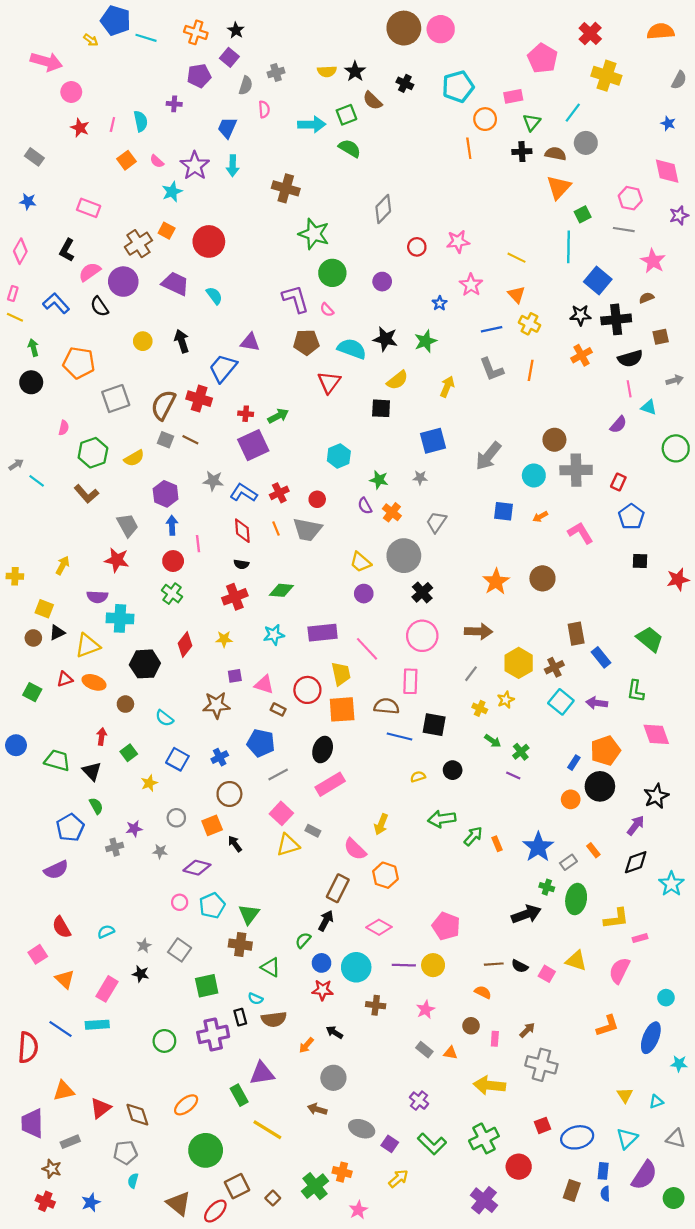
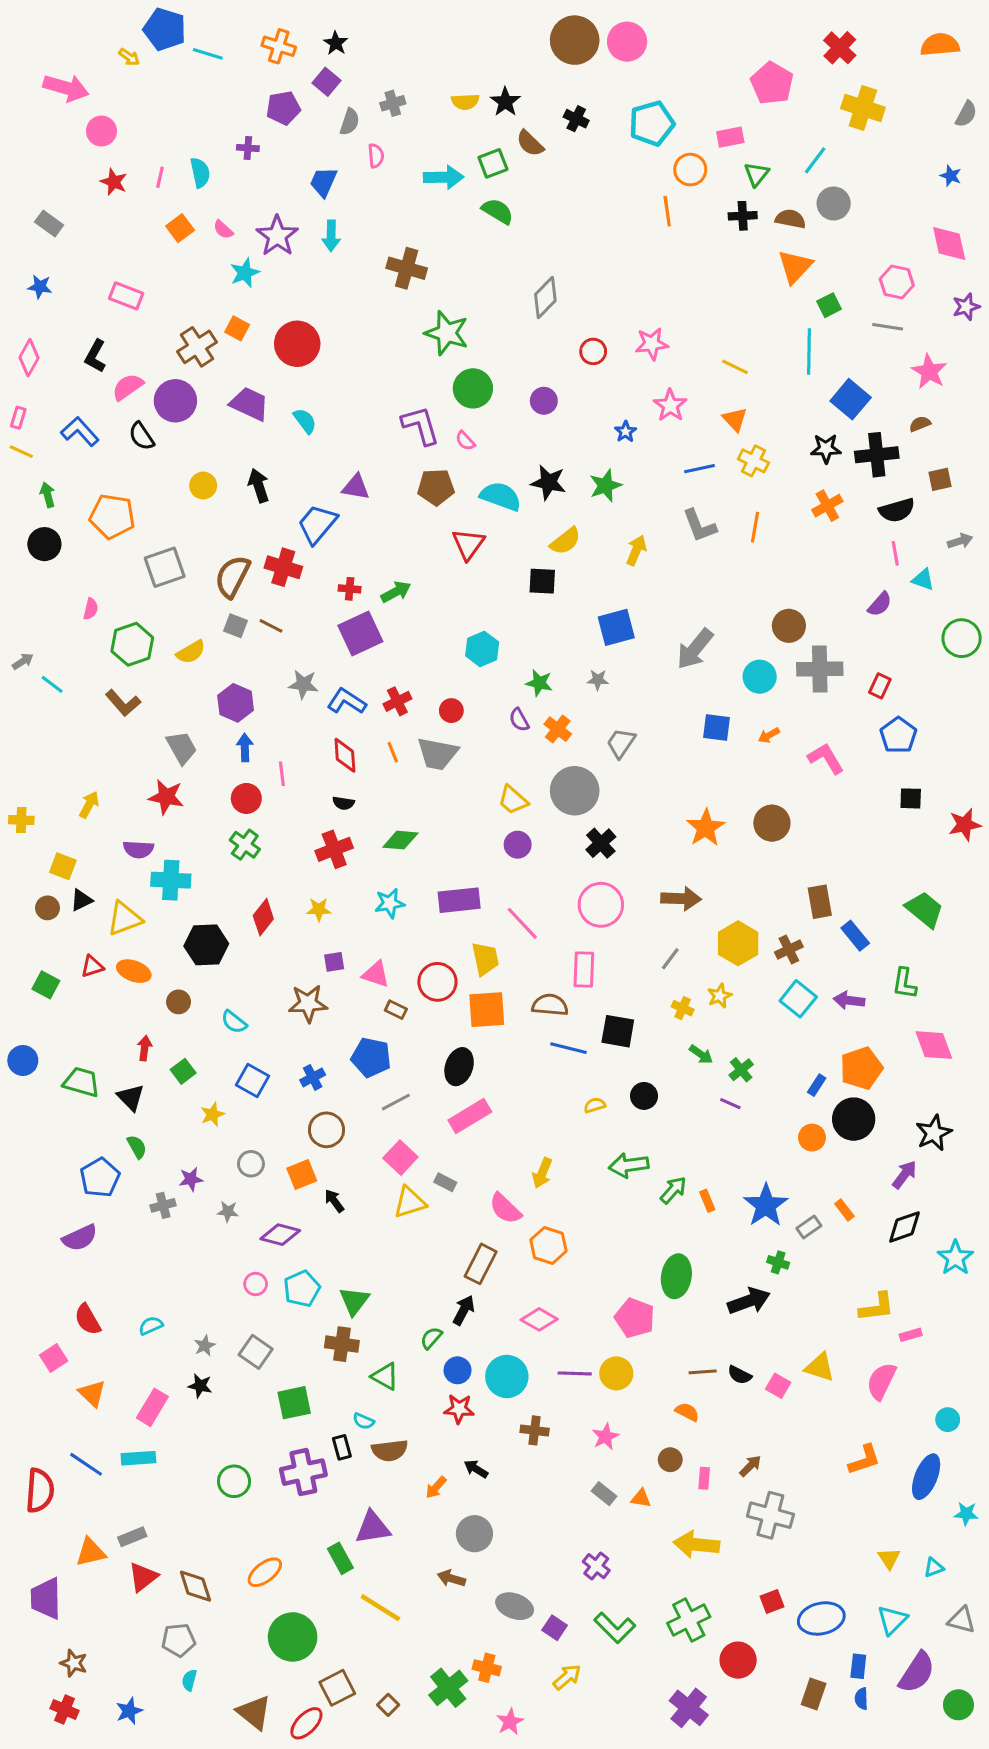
green ellipse: (576, 899) -> (676, 1276), moved
gray rectangle: (70, 1142) -> (132, 1537), moved

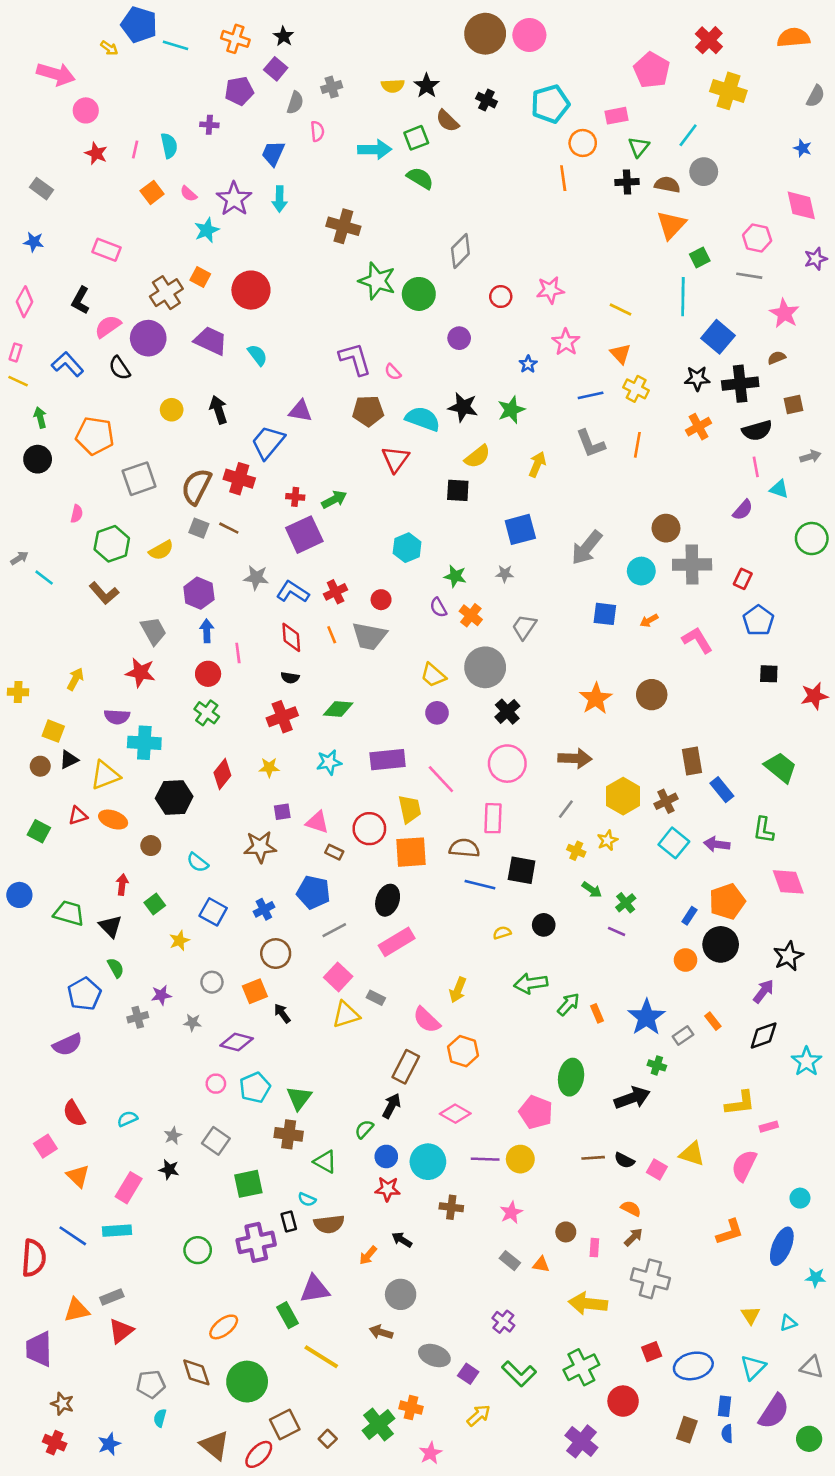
green circle: (473, 388) -> (419, 294), moved
orange semicircle: (687, 1412) -> (631, 1209), moved
brown diamond: (195, 1586) -> (196, 1372), moved

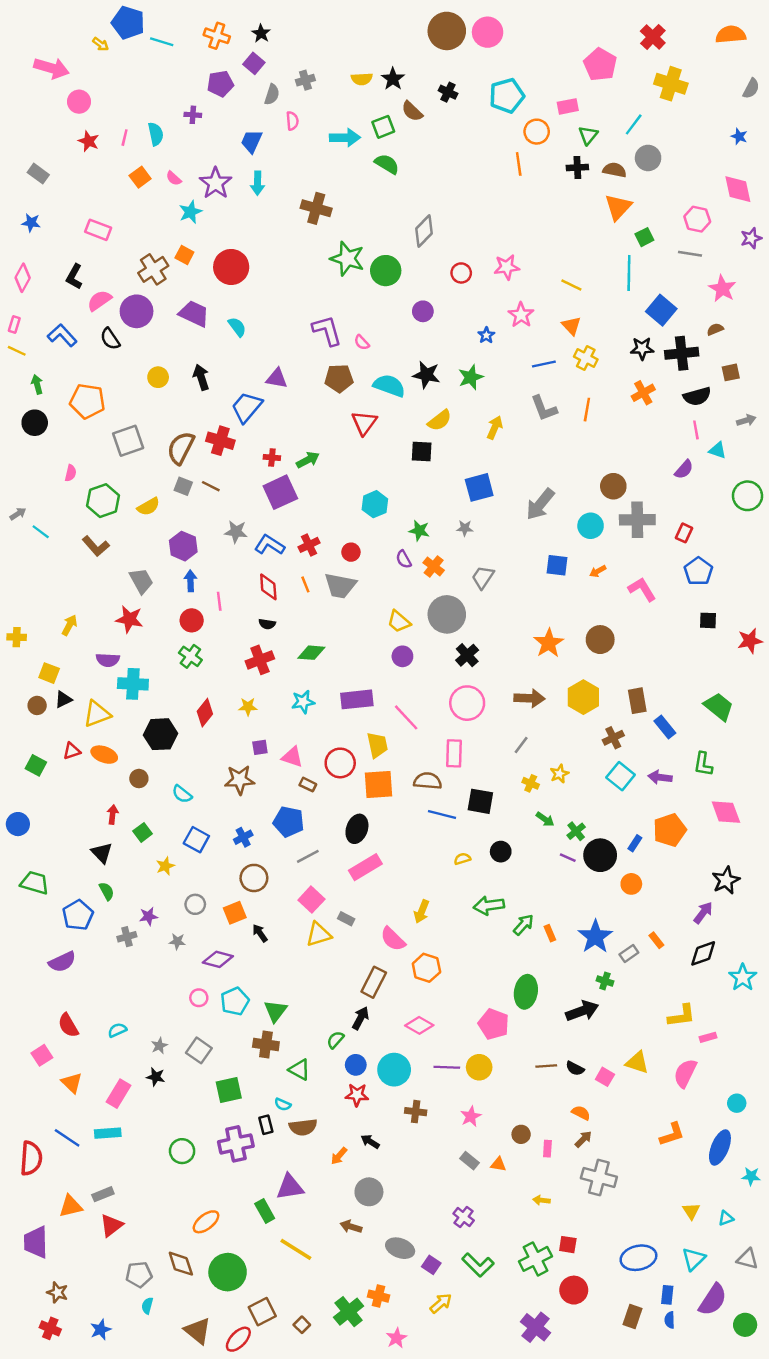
yellow hexagon: (623, 796) -> (583, 697), moved
green trapezoid: (69, 913) -> (35, 883), moved
black circle: (721, 944) -> (600, 855), moved
yellow arrow: (588, 1303) -> (541, 1200), size x0.5
red square: (652, 1352) -> (568, 1245), moved, turned 30

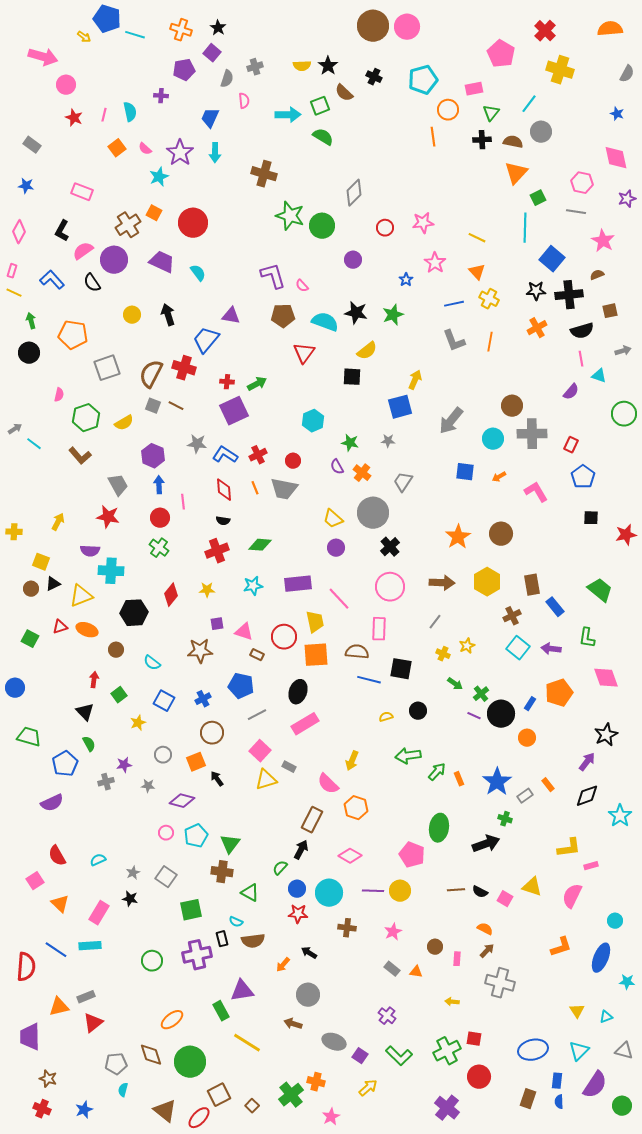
yellow arrow: (495, 428) -> (415, 380), moved

